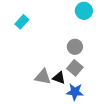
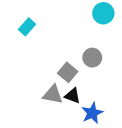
gray square: (75, 68) -> (68, 72), moved
blue star: (75, 92) -> (92, 113), turned -30

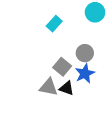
cyan rectangle: (27, 27) -> (54, 24), moved
blue star: (92, 113) -> (85, 74), moved

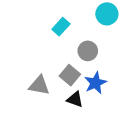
gray circle: (85, 53) -> (88, 51), moved
gray triangle: (49, 87) -> (39, 85), moved

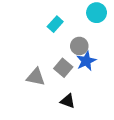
blue star: (95, 83) -> (86, 61), moved
black triangle: (75, 99) -> (68, 101), moved

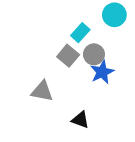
cyan rectangle: (55, 24) -> (80, 33), moved
gray square: (63, 68) -> (68, 56), moved

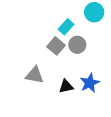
blue star: (102, 72) -> (90, 83), moved
black triangle: (80, 120) -> (66, 86), moved, turned -32

